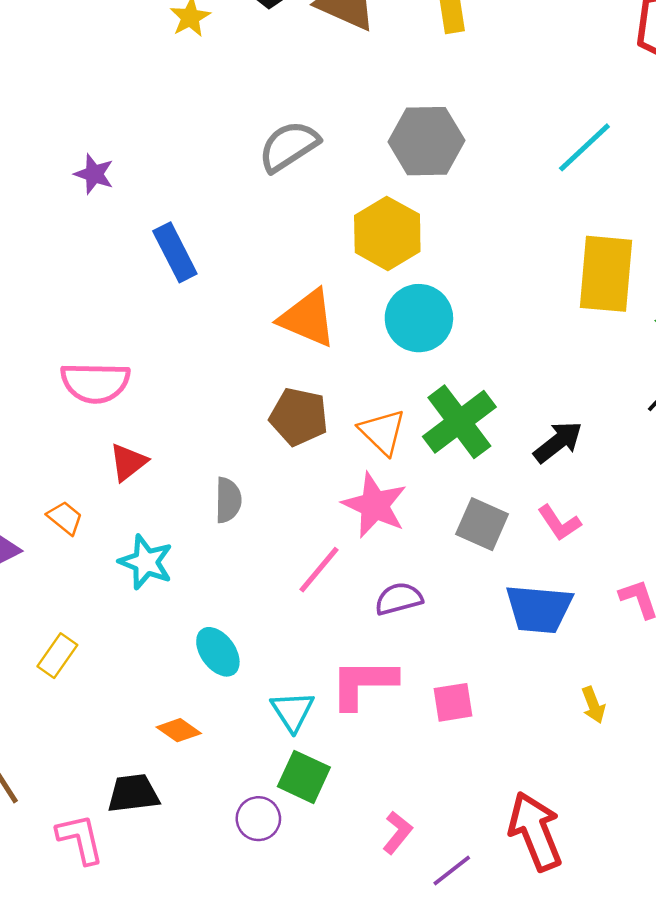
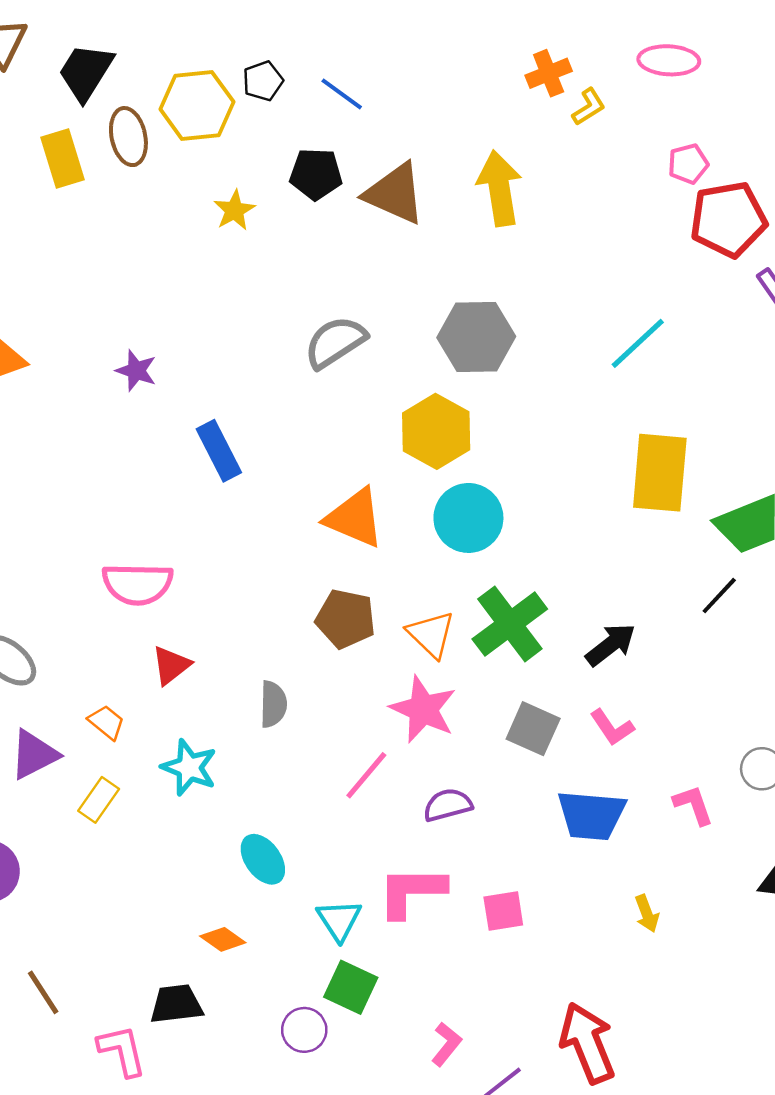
yellow rectangle: (57, 656) -> (99, 800), moved

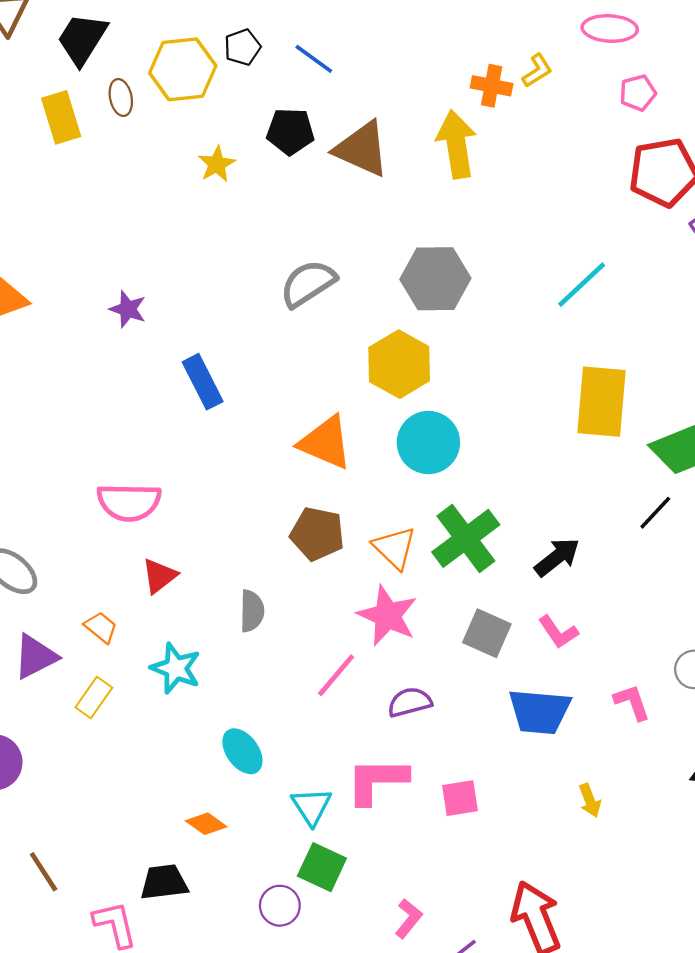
orange cross: (549, 73) -> (492, 86), moved, turned 33
brown ellipse: (128, 137) -> (121, 97), size x0.7
pink pentagon: (688, 164) -> (638, 93), moved

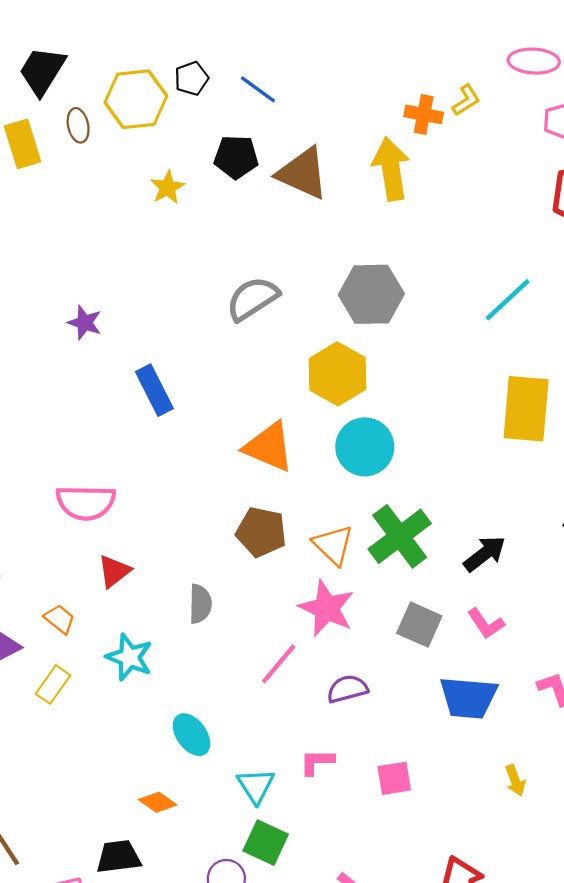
pink L-shape: (377, 781) -> (317, 762), size x0.6

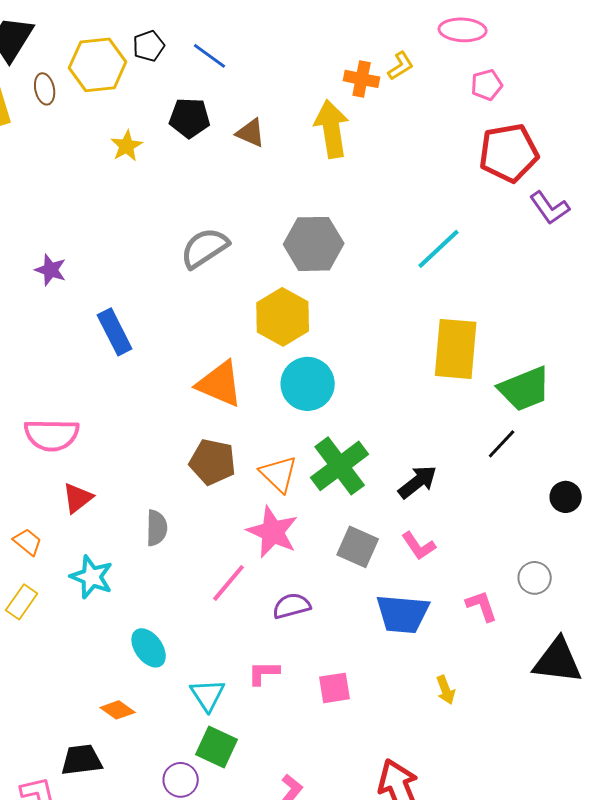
brown triangle: (303, 173) -> (251, 133), size x0.6

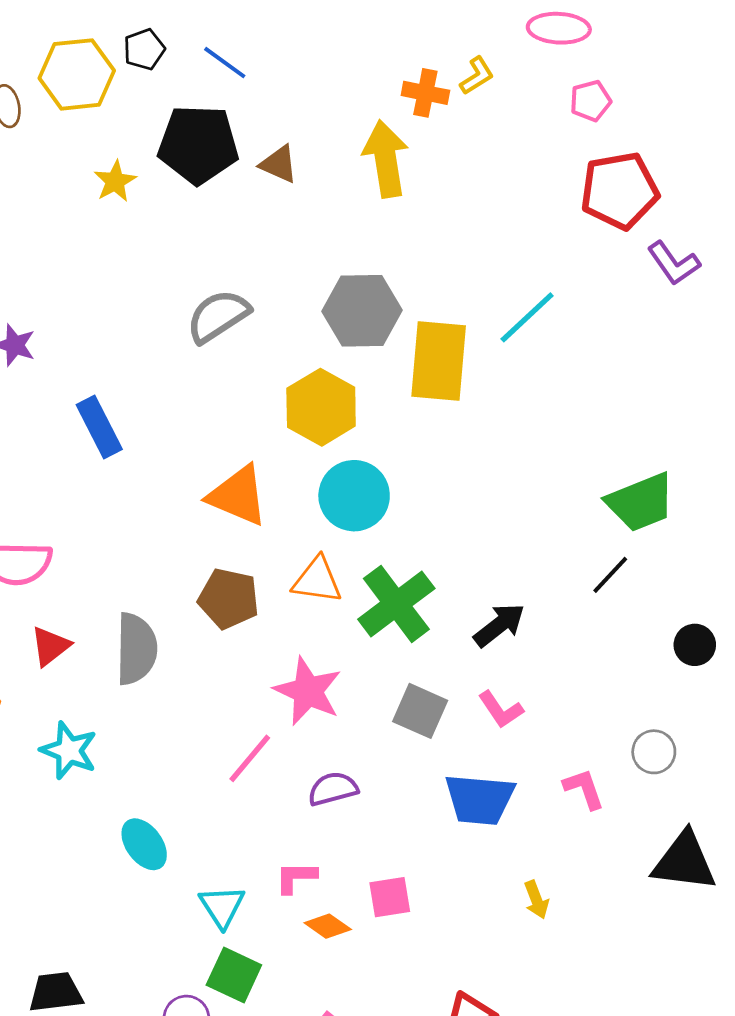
black pentagon: (190, 118) -> (198, 144), size x1.5
yellow rectangle: (456, 349) -> (439, 361), moved
orange triangle: (279, 474) -> (317, 580), moved, turned -36
gray semicircle: (157, 528) -> (136, 649), moved, size x1.5
orange diamond: (118, 710) -> (328, 926), moved

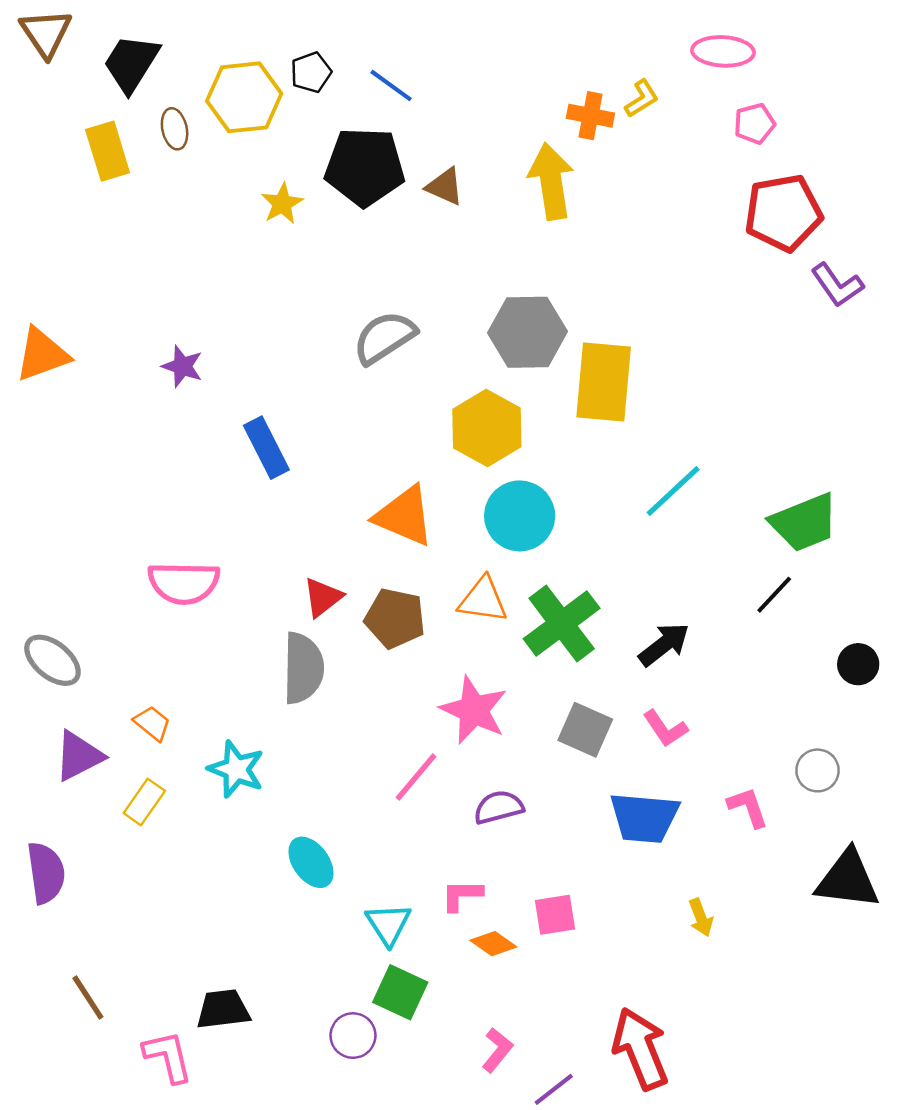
cyan line: (527, 317) -> (673, 491), moved
red triangle: (50, 646) -> (323, 597), moved

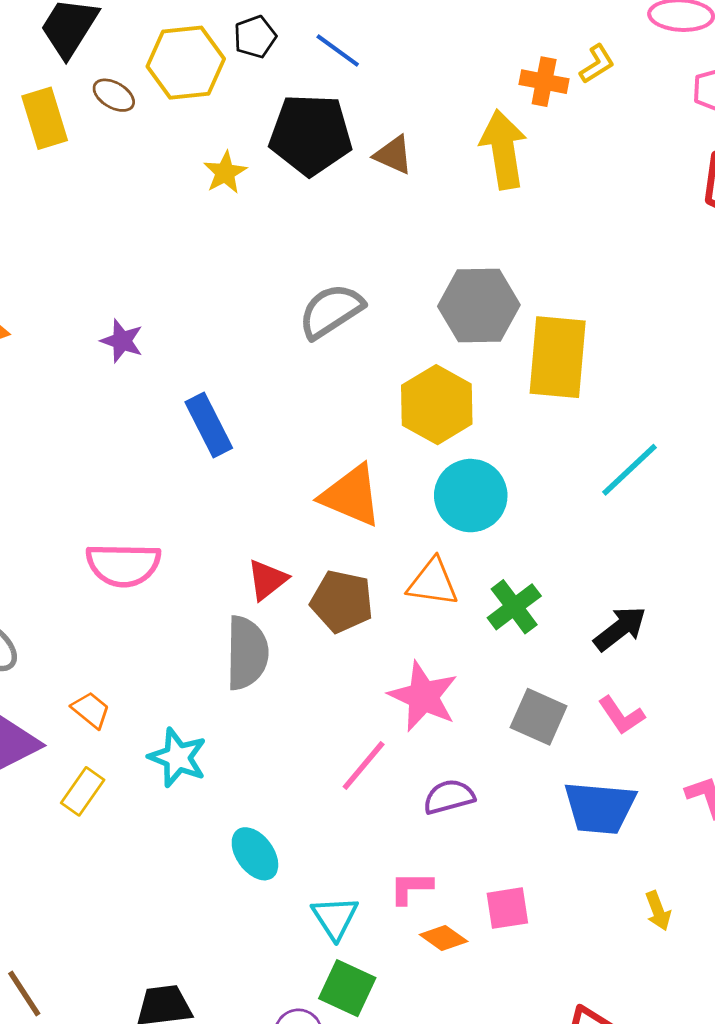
brown ellipse: (175, 129) -> (114, 95), turned -48
green cross: (562, 624) -> (514, 607), size x0.7

